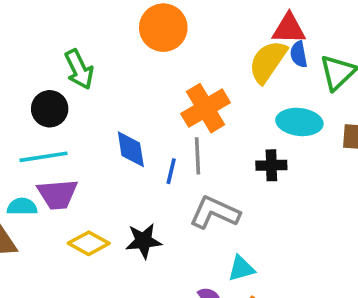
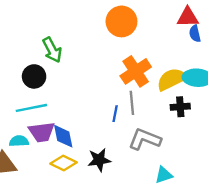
orange circle: (163, 28) -> (121, 21), moved
yellow semicircle: (268, 62) -> (172, 79), moved, turned 32
blue diamond: (131, 149) -> (63, 136), moved

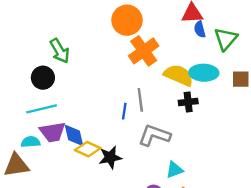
orange cross: (136, 71) -> (144, 51), moved
yellow semicircle: (172, 79) -> (179, 75), turned 52
yellow diamond: (64, 163) -> (88, 149), moved

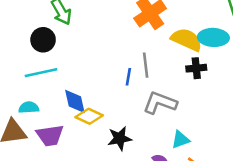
purple trapezoid: (53, 132) -> (50, 135), moved
black star: (110, 157) -> (120, 138), moved

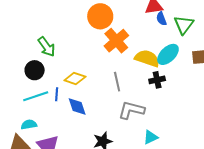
cyan ellipse: (213, 37) -> (168, 54), turned -40
blue line: (128, 77) -> (57, 94), moved
blue diamond: (75, 101) -> (77, 106), moved
yellow diamond: (89, 116) -> (75, 78), moved

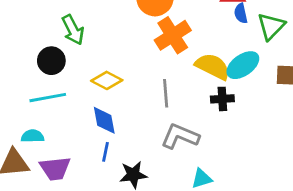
blue line: (57, 94) -> (105, 152), moved

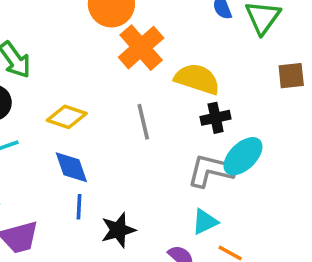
cyan ellipse: (243, 65) -> (243, 156), moved
gray L-shape: (180, 136) -> (211, 171), moved

